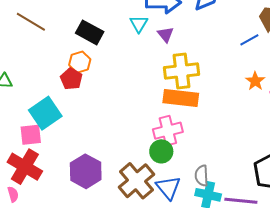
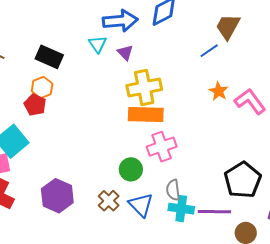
pink cross: (168, 131) -> (162, 147), moved
brown cross: (136, 181) -> (109, 201), size x0.6

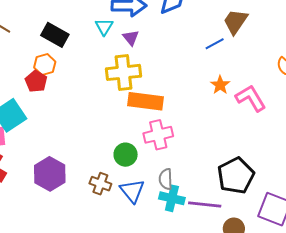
yellow cross: (144, 88) -> (124, 72), moved
brown cross: (109, 201) -> (100, 184), turned -30

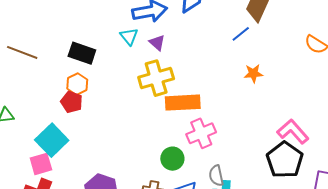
orange star: (220, 85) -> (253, 73), turned -30
pink L-shape: (251, 98) -> (293, 132), moved

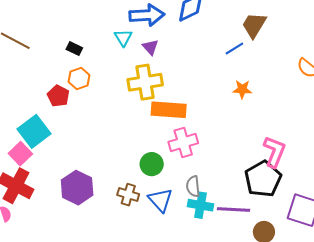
black rectangle: (82, 53) -> (74, 49), size x0.6
orange hexagon: (77, 84) -> (79, 78), moved
pink L-shape: (293, 132) -> (274, 152), turned 56
pink square: (41, 164) -> (20, 154), turned -35

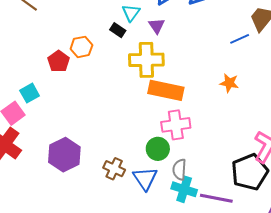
black rectangle: (74, 49) -> (118, 30), moved
orange star: (242, 89) -> (229, 83), moved
cyan square: (34, 131) -> (30, 93), size x0.6
green circle: (152, 164) -> (158, 149), moved

